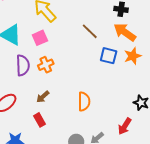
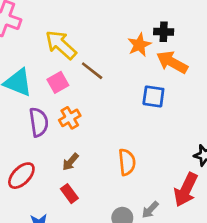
brown line: (90, 31) -> (92, 71), moved
orange star: (133, 56) -> (139, 45), moved
red arrow: (125, 126) -> (186, 190), size x1.4

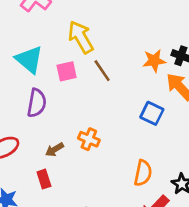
orange cross: (70, 118) -> (89, 139), moved, turned 35
orange semicircle: (127, 162) -> (143, 173), moved

